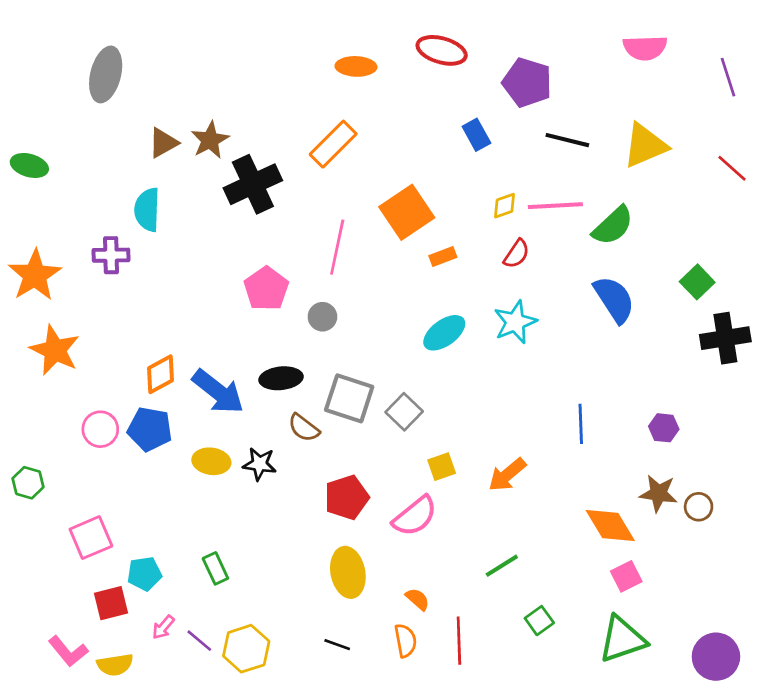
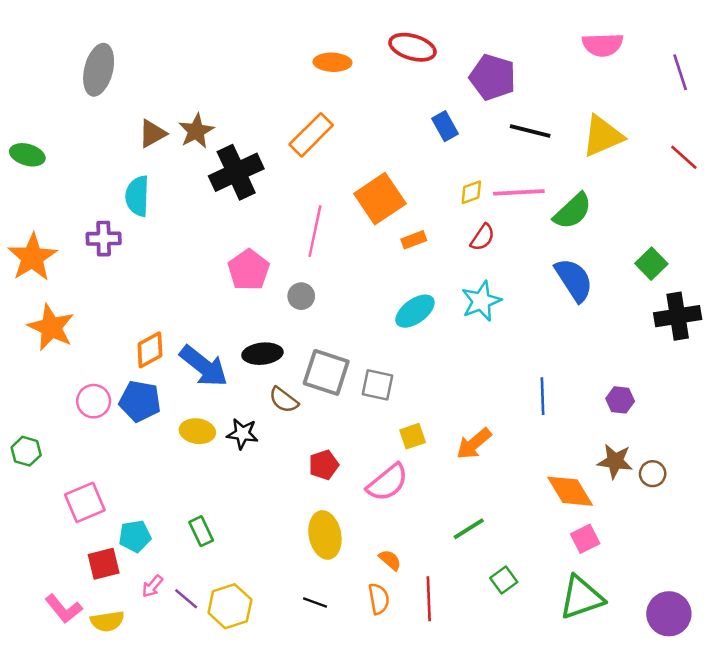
gray square: (404, 412) -> (377, 385), turned -32
red pentagon: (347, 497) -> (324, 465), size x0.7

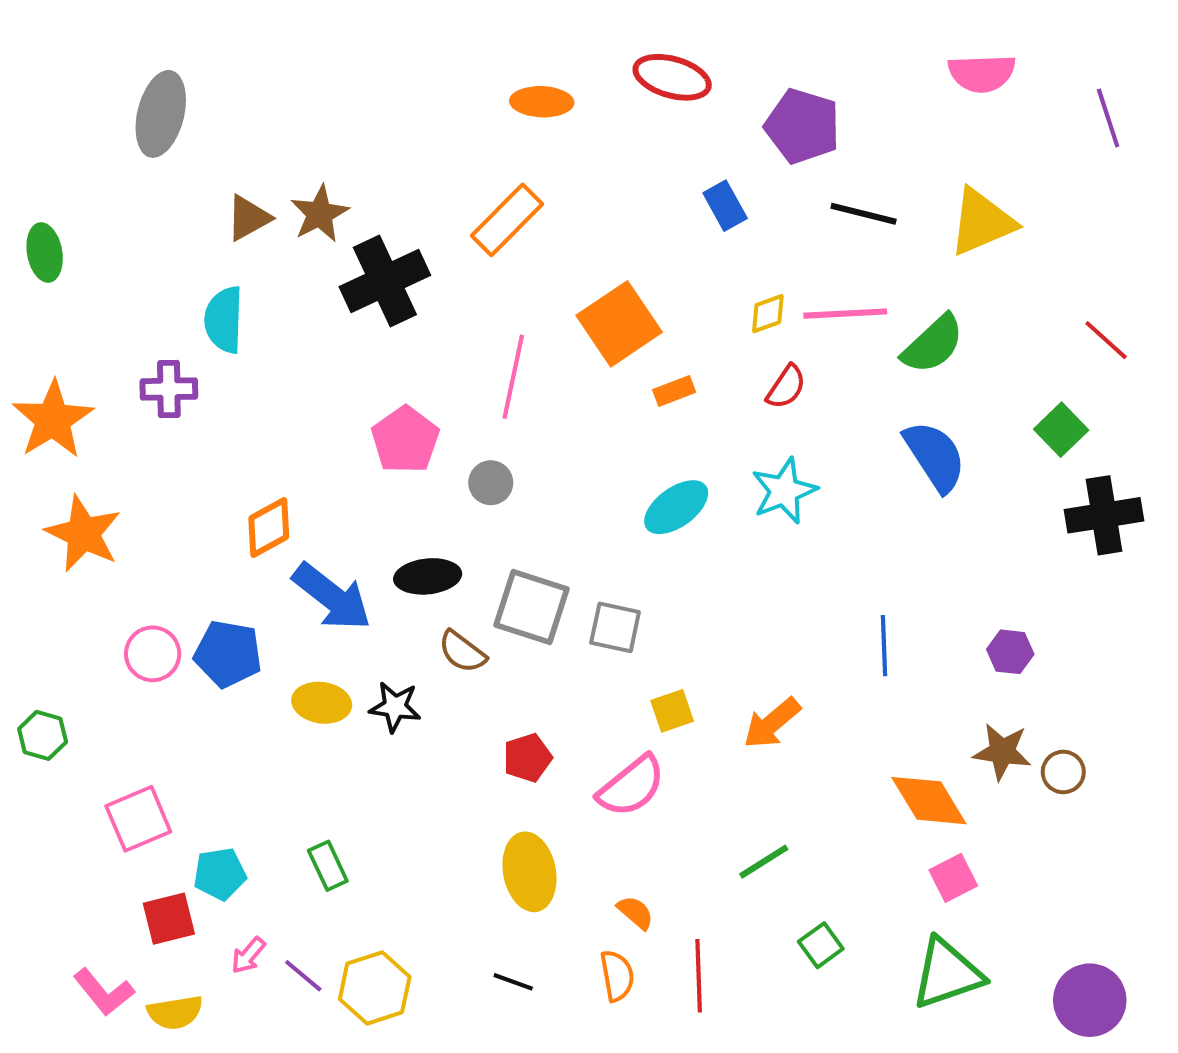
green ellipse: (27, 155) -> (45, 252), turned 64
red line: (684, 157) -> (1106, 340), moved
orange diamond: (150, 350) -> (269, 528), moved

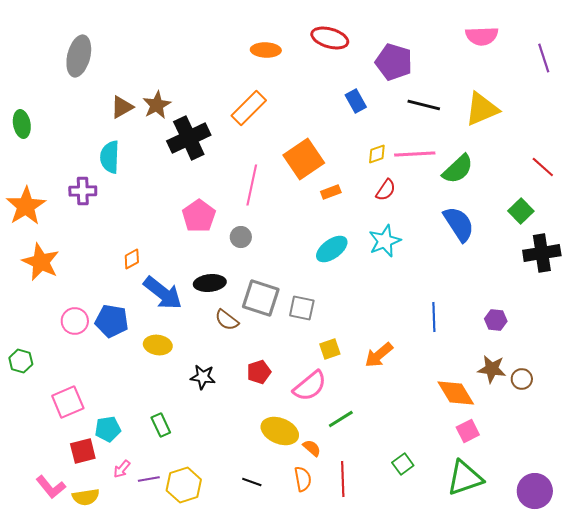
orange diamond: (269, 528) -> (132, 259), size x0.7
black star: (395, 707) -> (203, 377), moved
green line: (764, 862) -> (341, 419), moved
yellow ellipse: (529, 872) -> (280, 431), moved, turned -57
purple line: (303, 976) -> (149, 479), turned -50

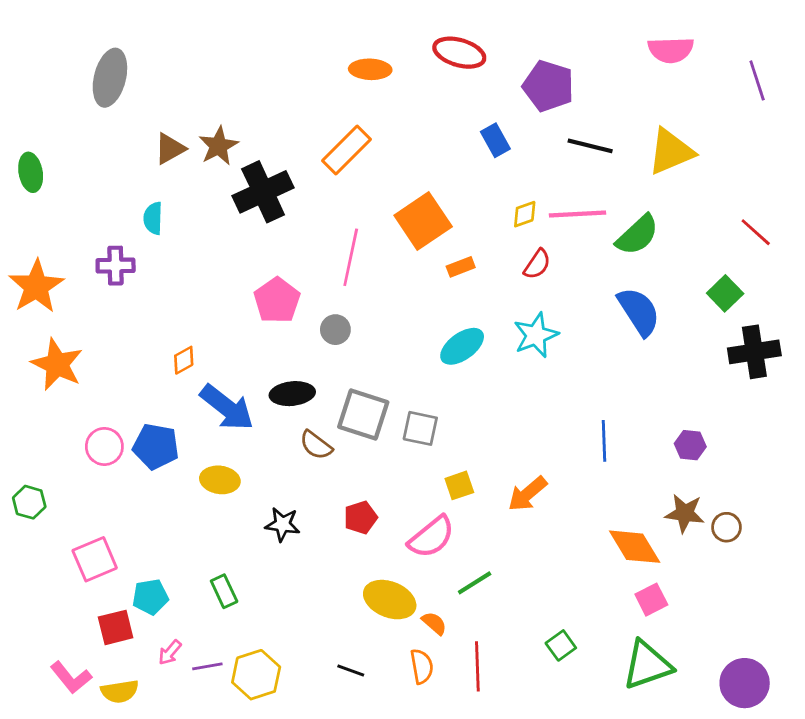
cyan semicircle: (110, 157) -> (153, 218), size x0.7

